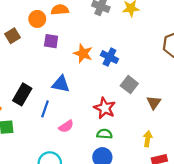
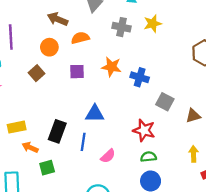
orange circle: (37, 19) -> (49, 47), moved
orange star: (83, 53) -> (111, 67), moved
brown triangle: (154, 103) -> (193, 116), turned 48

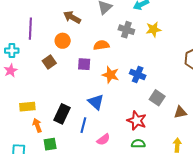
orange semicircle: (80, 38) -> (101, 45), moved
orange star: (111, 67) -> (111, 75), moved
blue triangle: (95, 114) -> (96, 102), turned 36
orange arrow: (30, 147) -> (37, 125), turned 40

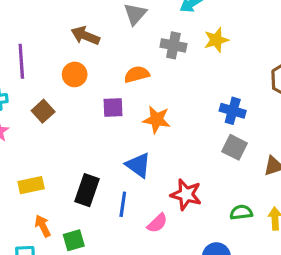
brown square: (49, 62) -> (43, 111), moved
blue cross: (138, 75) -> (233, 111), moved
red star: (137, 121) -> (186, 195), moved
orange arrow: (37, 125) -> (43, 226), moved
green semicircle: (138, 144) -> (241, 212), moved

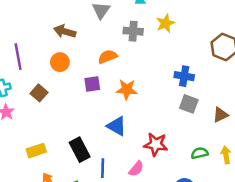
black rectangle: (87, 190) -> (80, 150), turned -40
blue line: (123, 204) -> (103, 168), moved

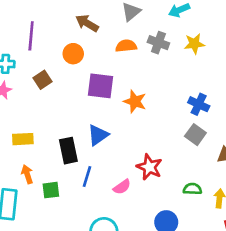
orange semicircle: (108, 57) -> (126, 46), moved
purple square: (92, 84) -> (101, 86), size x1.5
blue triangle: (117, 126) -> (98, 135), moved, turned 40

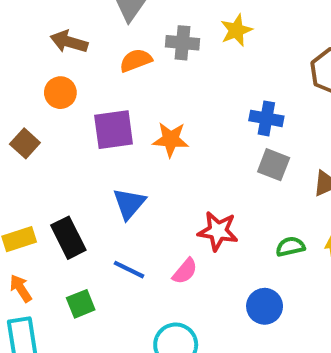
black rectangle: (68, 151) -> (68, 238), moved
orange arrow: (27, 174) -> (21, 288), moved
blue line: (87, 177) -> (129, 270), turned -66

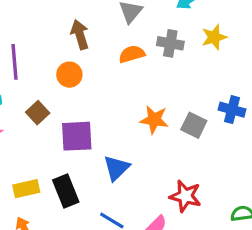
brown arrow: (69, 42) -> (80, 35), turned 52
purple square: (114, 130) -> (77, 136), moved
gray square: (274, 165) -> (194, 125), moved

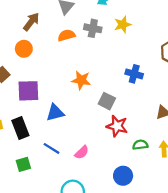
brown arrow: (80, 35) -> (31, 22), turned 54
gray square: (194, 125) -> (107, 101), moved
blue triangle: (116, 168) -> (55, 113), turned 30
red star: (185, 196) -> (117, 126), moved

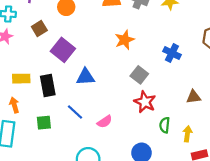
orange star: (81, 80) -> (125, 40), moved, turned 30
purple square: (28, 91) -> (63, 50), turned 30
green semicircle: (140, 145) -> (165, 125), turned -88

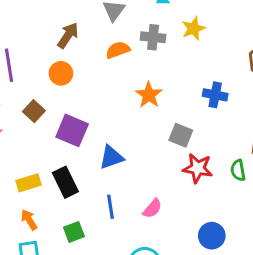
blue line: (75, 112) -> (111, 207), turned 54
green semicircle: (165, 125) -> (238, 170), moved

